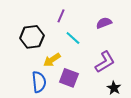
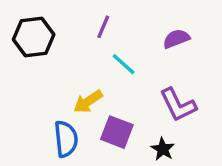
black hexagon: (32, 37) -> (34, 37), moved
purple L-shape: (105, 62) -> (178, 105), turned 95
black star: (114, 88) -> (163, 149), moved

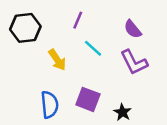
purple semicircle: (176, 39) -> (133, 29), turned -108
yellow arrow: (88, 102) -> (57, 60), moved, turned -90
purple L-shape: (178, 105) -> (134, 62), moved

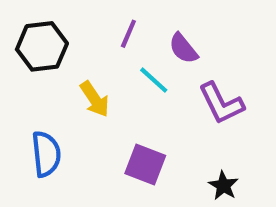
purple semicircle: (133, 29) -> (183, 48), moved
blue semicircle: (50, 105) -> (46, 154), moved
black star: (122, 112) -> (223, 186), moved

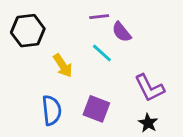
purple line: (128, 34) -> (99, 17), moved, turned 60
purple L-shape: (221, 103) -> (149, 88), moved
blue semicircle: (46, 154) -> (52, 110), moved

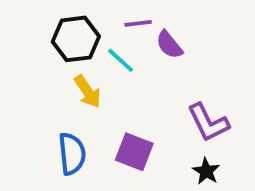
black hexagon: (28, 31) -> (76, 39), moved
cyan line: (102, 53) -> (121, 60), moved

